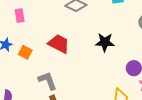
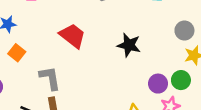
orange square: (25, 52) -> (17, 53), moved

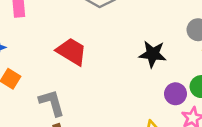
black star: (129, 45) -> (153, 54), moved

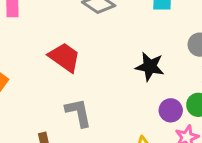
gray L-shape: (52, 103) -> (78, 113), moved

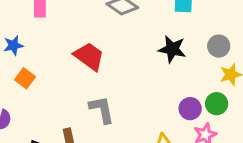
black star: (150, 67) -> (172, 49), moved

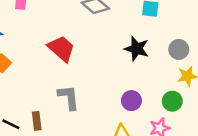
purple circle: (190, 109) -> (131, 101), moved

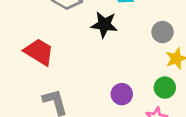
black star: (137, 49) -> (104, 25), moved

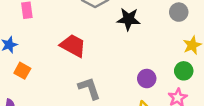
gray circle: (163, 32) -> (179, 12), moved

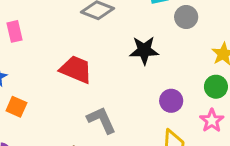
gray circle: (179, 12) -> (186, 17), moved
black star: (128, 19) -> (144, 50), moved

